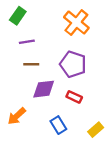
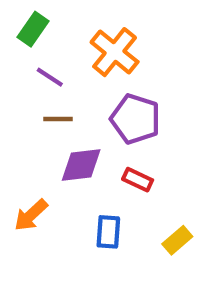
orange cross: (76, 23) -> (115, 52), moved
purple line: (27, 42) -> (50, 77), turned 42
blue rectangle: (58, 125) -> (108, 232), turned 36

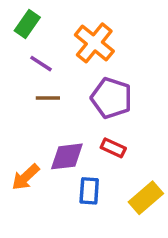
purple diamond: (81, 165) -> (67, 156), moved
yellow rectangle: (177, 240) -> (146, 198), size x1.4

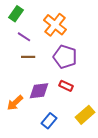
blue rectangle: (89, 191) -> (49, 121), moved, turned 35

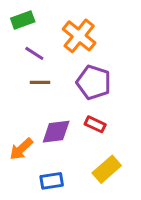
green rectangle: (16, 14) -> (23, 20), turned 35
yellow rectangle: (85, 115) -> (107, 169), moved
blue rectangle: (49, 121) -> (52, 181), moved, turned 42

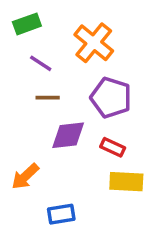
purple diamond: (56, 132) -> (68, 135), moved
yellow rectangle: (107, 169) -> (126, 182), moved, turned 44

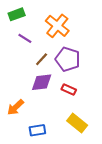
brown line: (48, 98) -> (42, 59), moved, turned -48
yellow rectangle: (126, 182) -> (77, 123), moved, turned 36

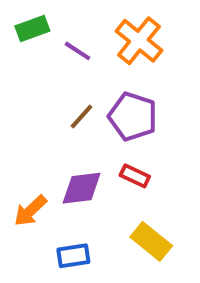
orange cross: (57, 26) -> (139, 41), moved
purple line: (25, 38) -> (77, 51), moved
purple diamond: (42, 82) -> (82, 188), moved

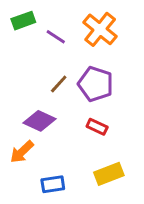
purple diamond: (82, 188) -> (40, 121), moved, turned 32
yellow rectangle: (151, 241) -> (109, 174), turned -60

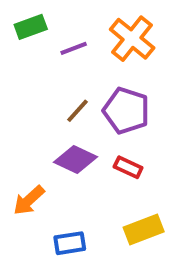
purple line: (56, 37) -> (74, 48), turned -54
purple diamond: (40, 121) -> (76, 159), moved

